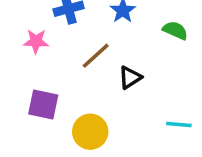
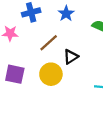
yellow circle: (90, 132) -> (51, 74), moved

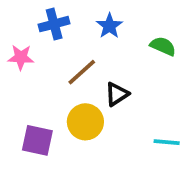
purple square: (15, 74) -> (37, 140), moved

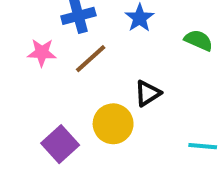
brown line: (82, 72) -> (91, 59), moved
purple square: (37, 140) -> (60, 144), turned 36

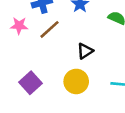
yellow circle: (113, 124) -> (76, 81), moved

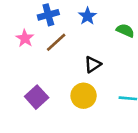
pink star: (19, 26) -> (25, 38), turned 30

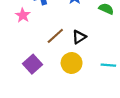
brown line: (56, 42) -> (55, 36), moved

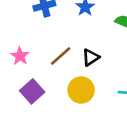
pink star: (23, 15) -> (20, 56), moved

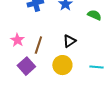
brown line: (61, 56) -> (38, 45), moved, turned -30

